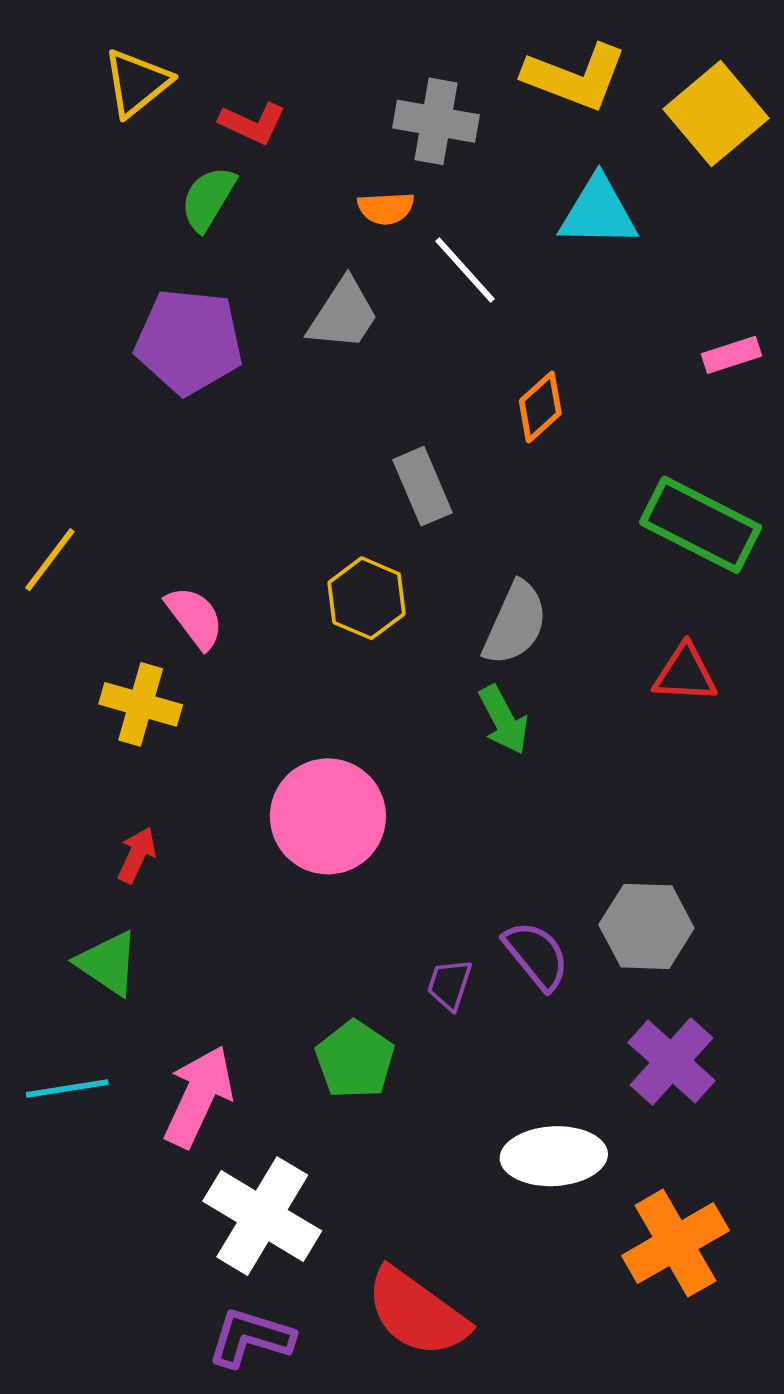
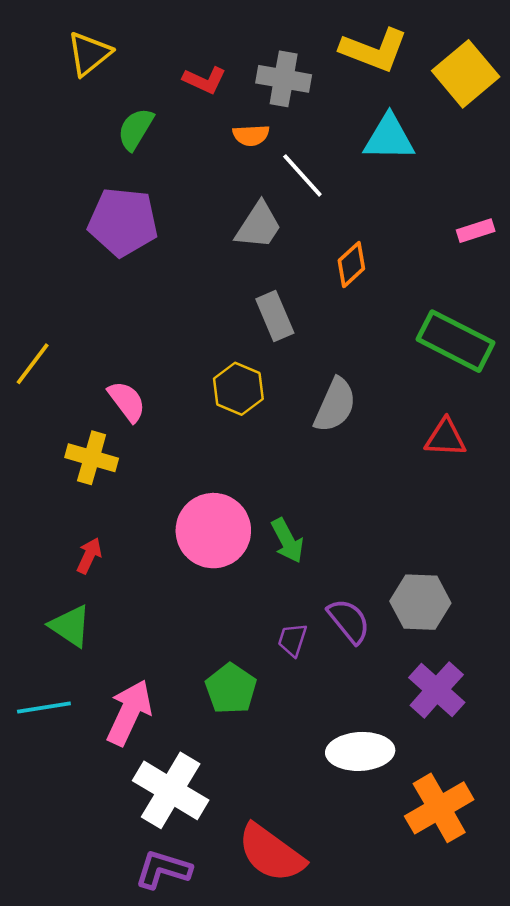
red L-shape: (253, 123) -> (205, 80), moved
gray trapezoid: (343, 314) -> (259, 226), moved
green arrow: (504, 720) -> (287, 541), moved

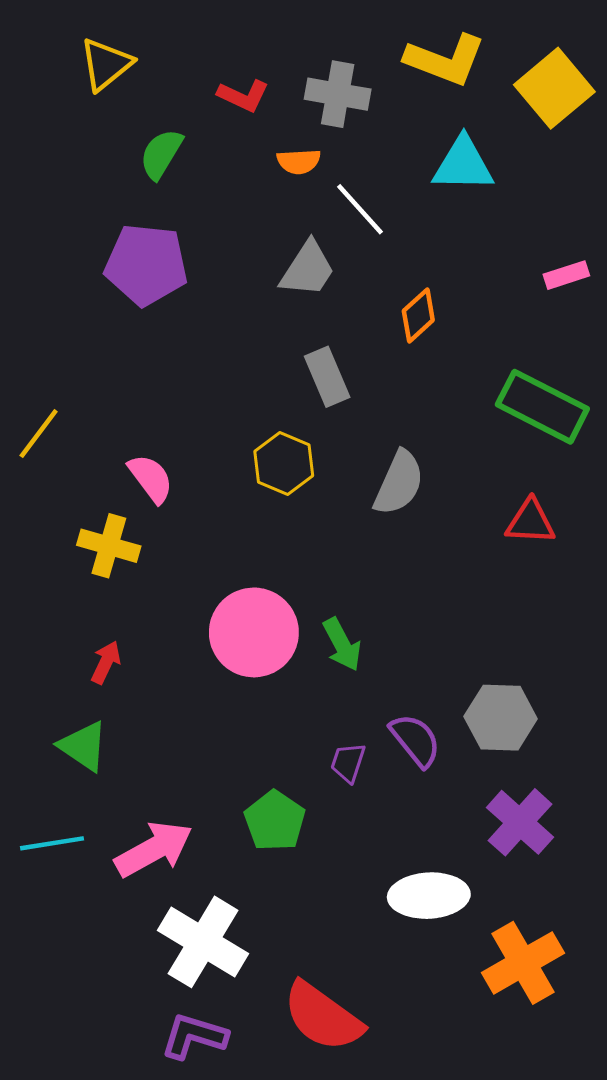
pink arrow: (129, 713) -> (154, 849), turned 36

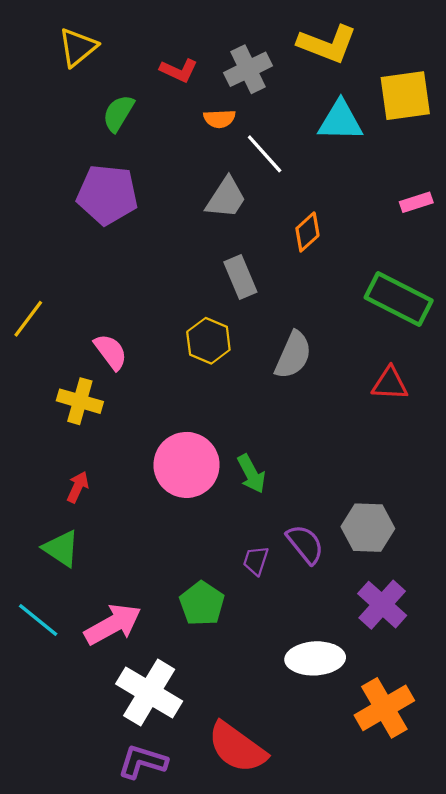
yellow square: (554, 88) -> (405, 96), moved, turned 32
gray cross: (338, 94) -> (248, 69), turned -36
cyan line: (52, 843) -> (38, 620), turned 48

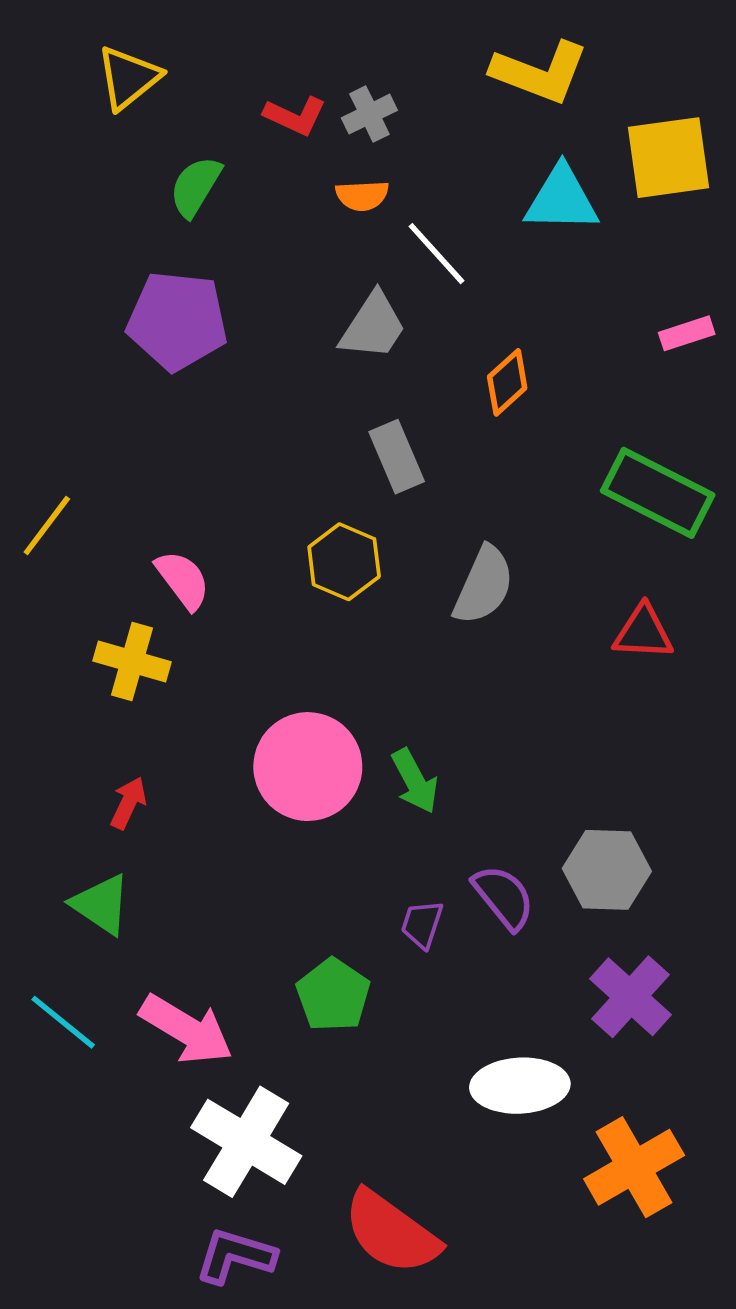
gray cross: (248, 69) -> (369, 114), moved, size x0.7
pink arrow: (113, 624) -> (186, 1029), turned 60

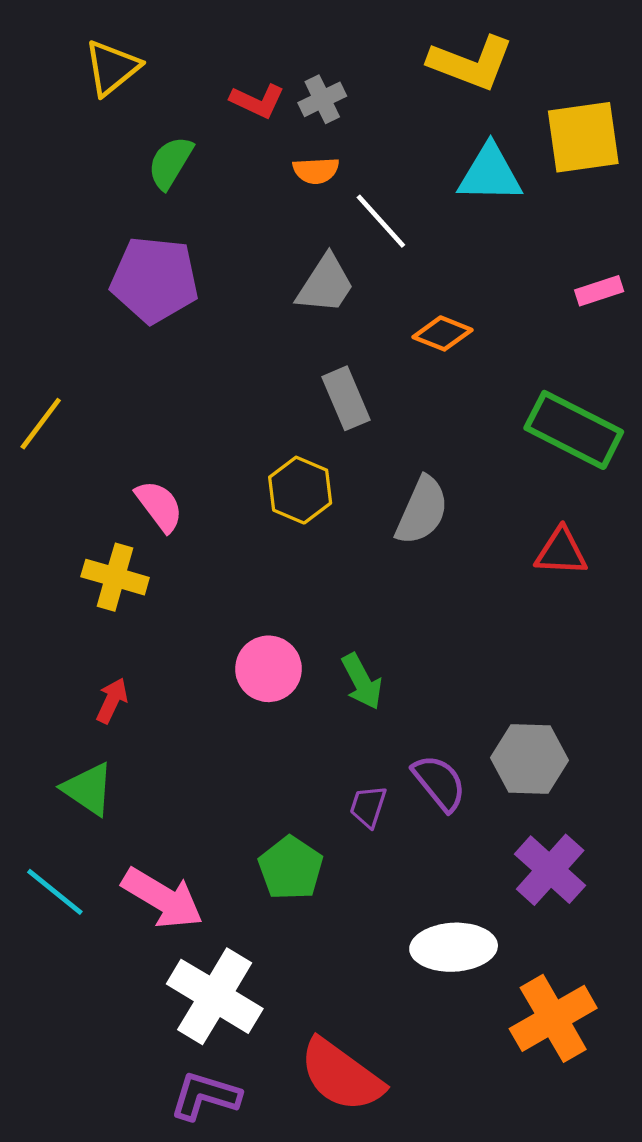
orange diamond: (507, 382) -> (442, 333), turned 64
yellow line: (47, 525) -> (41, 424), moved
pink circle: (308, 767) -> (268, 669), size x0.7

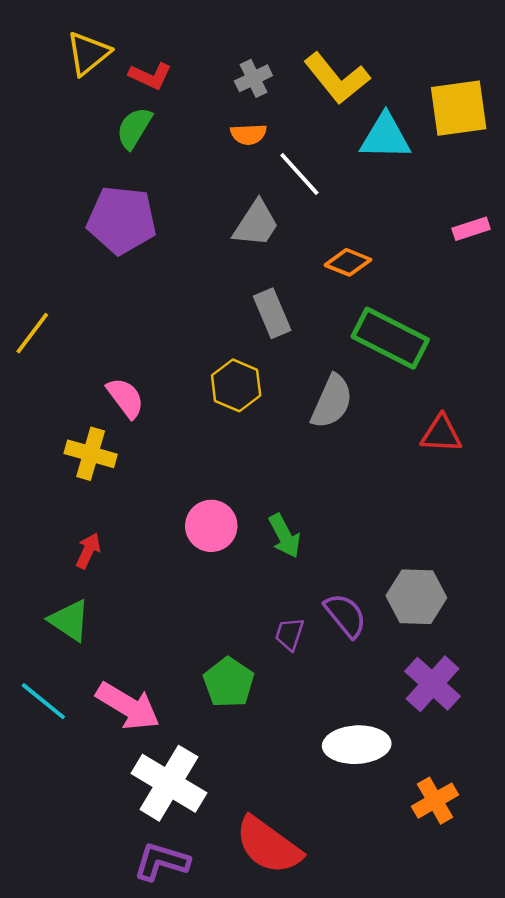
yellow L-shape: (471, 63) -> (337, 78), moved, turned 30
red L-shape: (257, 101) -> (150, 76), moved
green rectangle: (574, 430) -> (390, 338), moved
orange cross: (553, 1018) -> (435, 801), size x0.7

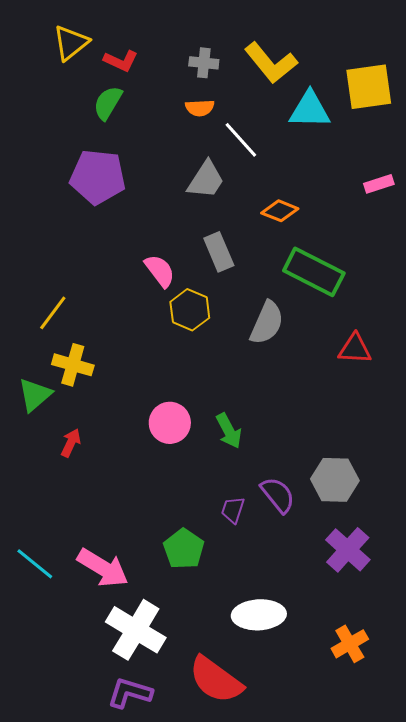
gray cross: (253, 78) -> (204, 63), turned 32
yellow line: (32, 333) -> (53, 313), moved
pink semicircle: (125, 398) -> (160, 271), moved
green triangle: (70, 620) -> (35, 395), moved, turned 45
white ellipse: (357, 745) -> (259, 615), moved

